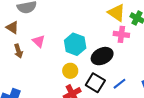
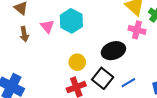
cyan hexagon: (75, 44) -> (71, 21), moved

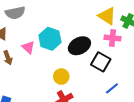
black ellipse: (113, 51) -> (79, 46), moved
black square: (103, 78) -> (101, 62), moved

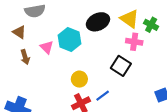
black ellipse: (79, 46) -> (98, 22), moved
blue line: (112, 88) -> (103, 96), moved

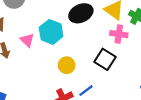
yellow circle: (79, 79) -> (67, 65), moved

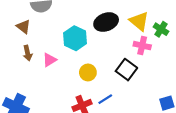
pink triangle: (27, 40) -> (50, 60), moved, turned 40

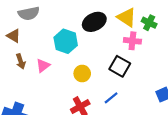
blue line: (105, 99) -> (111, 98), moved

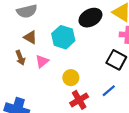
brown triangle: (14, 36) -> (30, 37), moved
yellow circle: (82, 74) -> (71, 78), moved

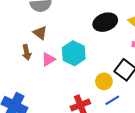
cyan hexagon: (63, 37) -> (74, 53), moved
yellow circle: (71, 78) -> (104, 81), moved

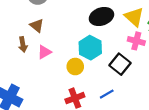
cyan hexagon: (74, 53) -> (90, 48), moved
yellow circle: (104, 81) -> (75, 67), moved

